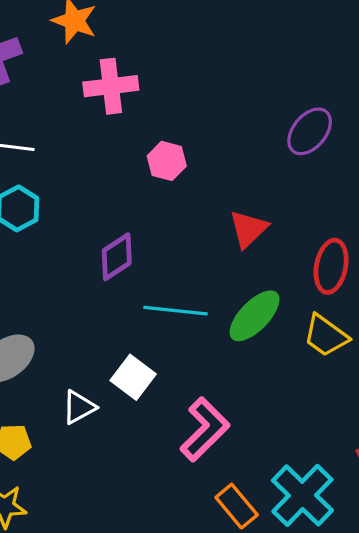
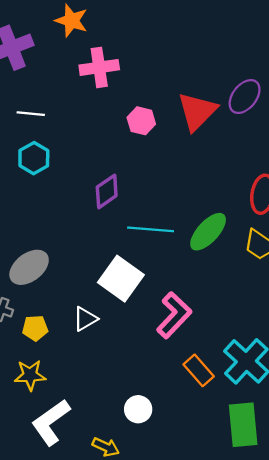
red triangle: (248, 229) -> (197, 111), moved, size x1.4
white square: (133, 377) -> (121, 279), size x1.4
white triangle: (79, 407) -> (85, 319), moved

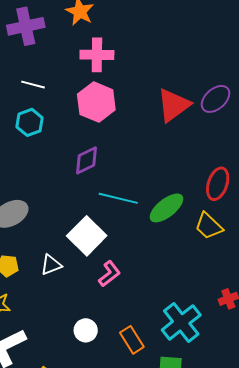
pink hexagon: (141, 121) -> (96, 102), moved, size x1.6
pink L-shape: (174, 315) -> (109, 274), moved, size x0.7
orange rectangle: (199, 370) -> (132, 340), moved
white circle: (138, 409) -> (86, 330), moved

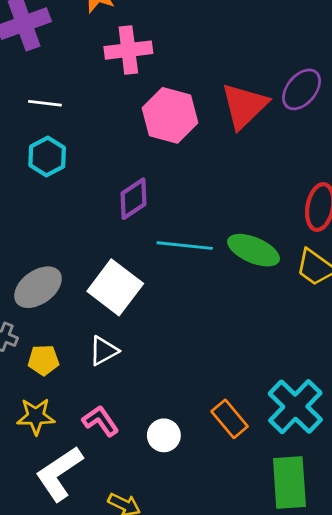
pink hexagon: (96, 102) -> (170, 115), moved
green ellipse: (166, 208) -> (254, 250), turned 69
white square: (87, 236) -> (115, 287), moved
pink L-shape: (109, 274) -> (100, 421), moved, turned -80
orange rectangle: (132, 340) -> (230, 419), moved

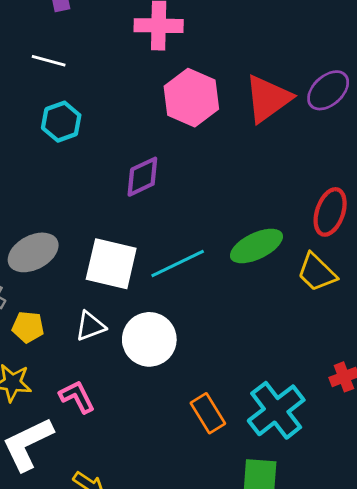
white line: (45, 103) -> (49, 61), moved
cyan line: (185, 246) -> (178, 263), moved, turned -40
green ellipse: (254, 250) -> (256, 246), turned -57
white square: (115, 287) -> (111, 264), turned -32
white circle: (164, 435) -> (149, 339), moved, size x1.6

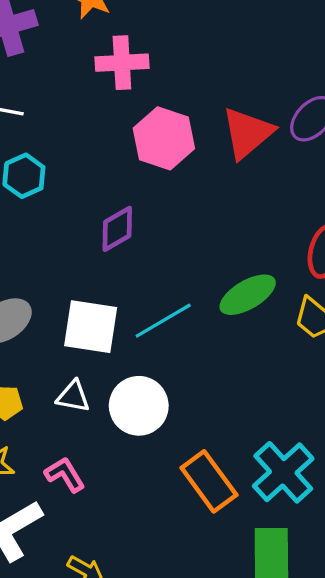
white triangle: (90, 326) -> (73, 396), turned 36
orange rectangle: (208, 413) -> (209, 481), size x1.4

